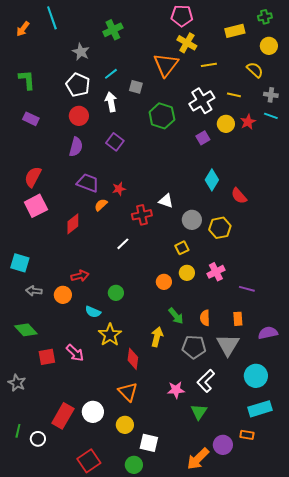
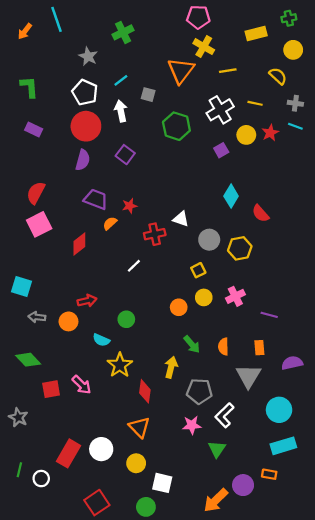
red circle: (79, 116) -> (86, 126), size x1.4
gray pentagon: (194, 347) -> (199, 391), moved

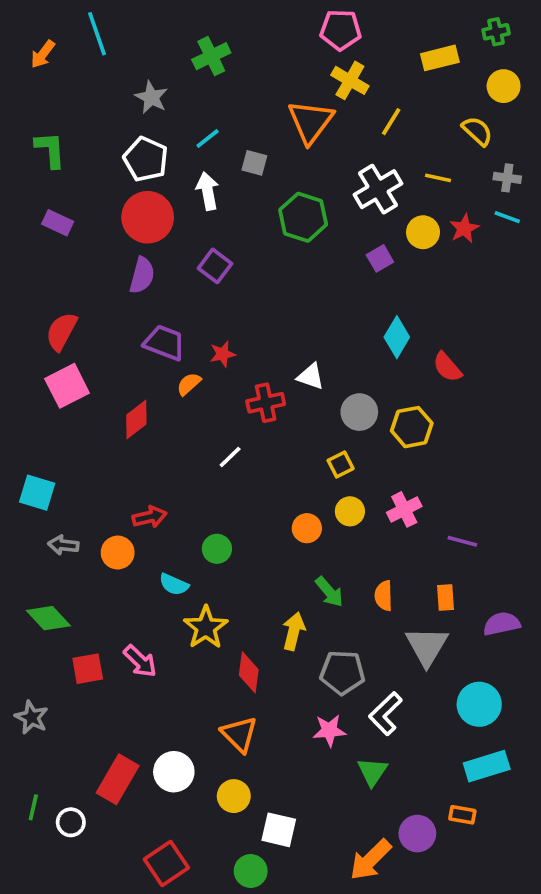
yellow line: (228, 71) -> (391, 122), turned -49

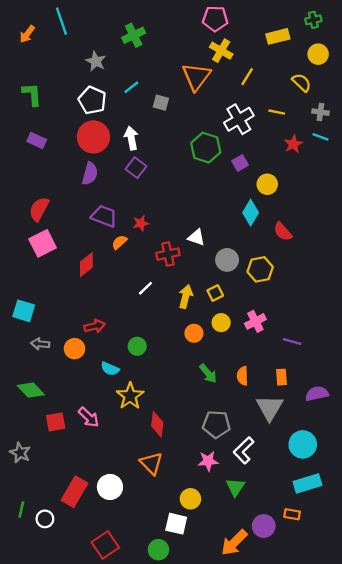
white arrow: (208, 191) -> (131, 138), moved
green hexagon: (303, 217) -> (206, 148), moved
yellow circle: (423, 232) -> (267, 184), moved
yellow arrow: (294, 631) -> (186, 297), moved
yellow circle: (234, 796) -> (190, 499), moved

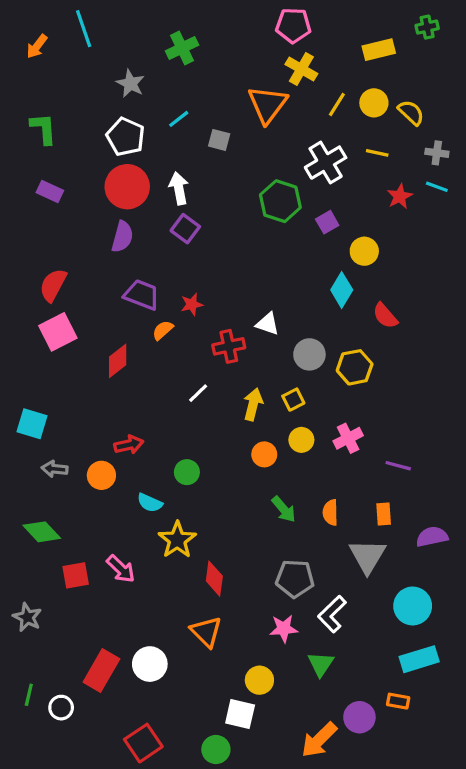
yellow circle: (318, 54) -> (374, 103), moved

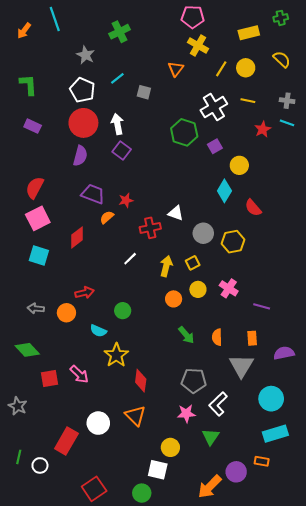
orange triangle: (268, 104) -> (176, 69), size x0.6
yellow semicircle: (411, 113) -> (282, 59), moved
cyan square: (32, 424) -> (39, 255), moved
pink cross: (348, 438) -> (229, 288), turned -30
white circle: (150, 664) -> (98, 423), moved

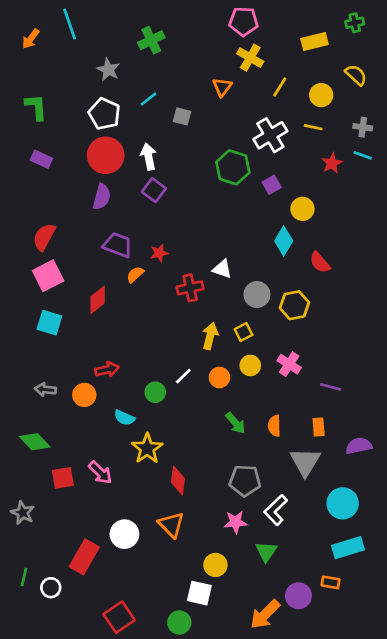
yellow circle: (246, 68) -> (321, 95), moved
white line: (130, 259) -> (183, 376), moved

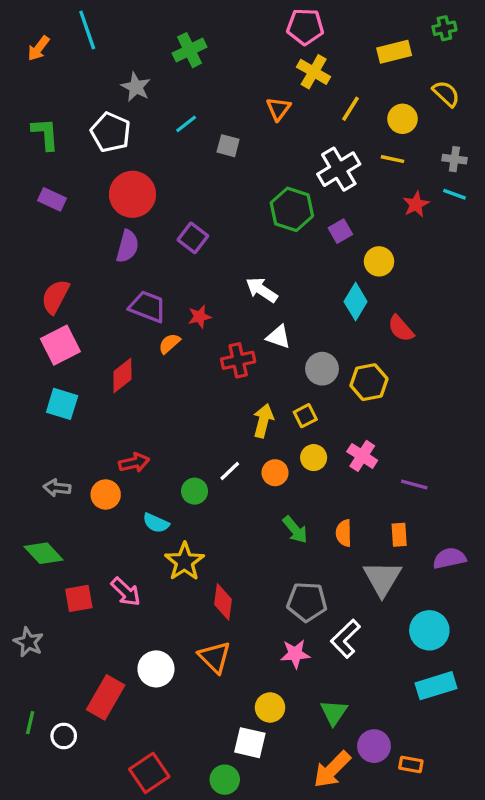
white pentagon: (104, 114) -> (111, 132), moved
white arrow: (149, 157) -> (262, 290), moved, turned -45
green triangle: (266, 552) -> (334, 713), moved
orange rectangle: (331, 582) -> (411, 765), moved

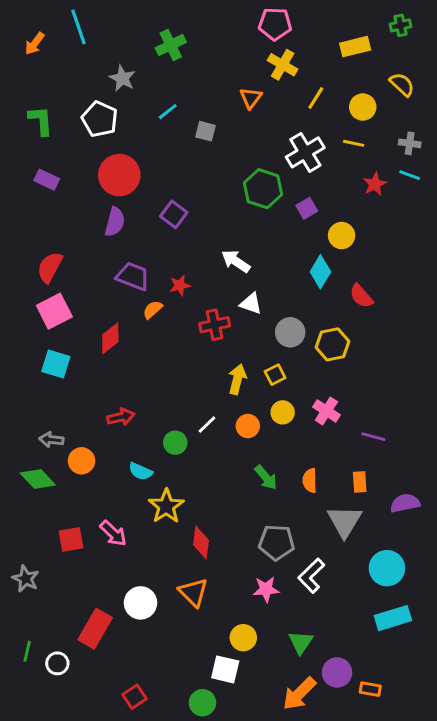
orange circle: (106, 494) -> (82, 461), moved
green diamond: (44, 553) -> (38, 479), moved
red square: (149, 773) -> (134, 697), size x0.7

